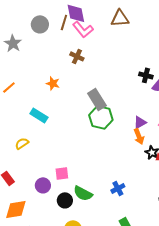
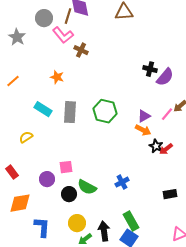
pink L-shape: (83, 29) -> (63, 35), moved
gray rectangle: (97, 99) -> (70, 112), moved, turned 35
orange arrow: (139, 136) -> (143, 130), turned -42

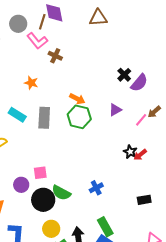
black cross: (150, 69) -> (124, 75), turned 32
purple triangle: (144, 116) -> (115, 110), moved
orange arrow: (143, 130) -> (77, 99), moved
black circle: (69, 194) -> (43, 200), size x1.5

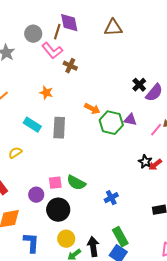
purple triangle: (115, 110) -> (130, 120), turned 40
green hexagon: (79, 117) -> (111, 123), moved
green semicircle: (61, 193) -> (76, 183), moved

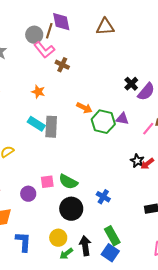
gray circle: (33, 34) -> (34, 35), moved
cyan rectangle: (32, 125) -> (36, 124), moved
blue cross: (111, 198) -> (103, 197), turned -32
black circle: (58, 210) -> (71, 209), moved

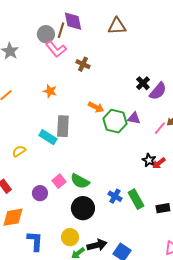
brown cross: (62, 65) -> (83, 64), moved
cyan rectangle: (36, 124) -> (48, 137), moved
pink square: (47, 182) -> (59, 181), turned -32
green rectangle: (112, 236) -> (136, 199), moved
black arrow: (85, 246) -> (97, 245), turned 84

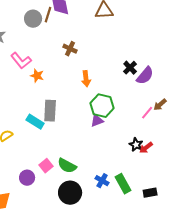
pink L-shape: (56, 49) -> (21, 61), moved
orange arrow: (96, 107) -> (86, 79), moved, turned 56
purple triangle: (134, 118) -> (97, 121), moved, turned -32

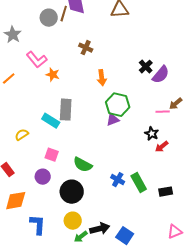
pink line: (147, 113) -> (163, 112), turned 48
black star: (136, 145) -> (152, 134), moved
pink square: (46, 166) -> (52, 155), moved, turned -32
black circle: (70, 193) -> (72, 192), moved

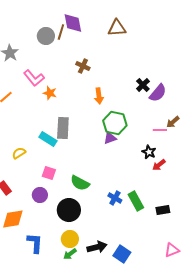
green arrow: (81, 237) -> (70, 254), moved

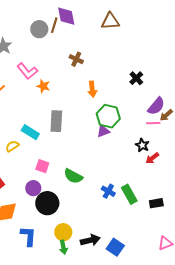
purple semicircle: (158, 93) -> (156, 106), moved
cyan rectangle: (48, 139) -> (30, 132), moved
black circle: (69, 210) -> (47, 203), moved
green arrow: (70, 254) -> (63, 247), turned -64

